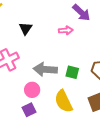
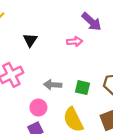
gray arrow: (45, 69) -> (53, 85), size x0.7

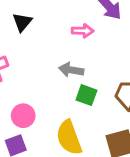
gray arrow: (53, 85) -> (71, 70), moved

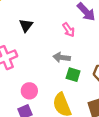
pink arrow: (83, 31) -> (69, 30), turned 56

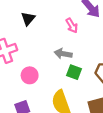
pink circle: (29, 91) -> (30, 75), moved

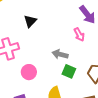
pink arrow: (72, 25) -> (79, 34), moved

